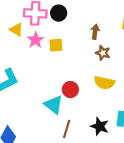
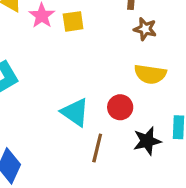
red circle: (70, 90) -> (120, 107), moved
black star: (100, 126) -> (147, 141), turned -30

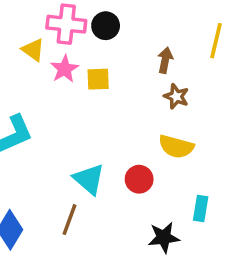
black star: (147, 141) -> (164, 237), moved
brown line: (97, 148) -> (69, 220), moved

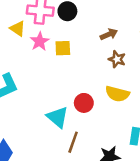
brown arrow: (165, 60) -> (109, 34), turned 56
red circle: (139, 179) -> (84, 103), moved
brown line: (69, 220) -> (73, 142), moved

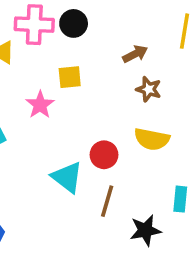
pink star: (40, 41) -> (40, 105), moved
brown line: (73, 142) -> (107, 201), moved

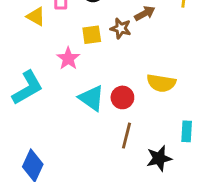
brown star: (149, 89) -> (121, 28), moved
cyan triangle: (67, 177) -> (92, 98), moved

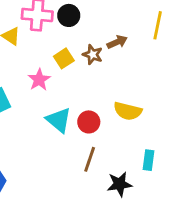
yellow square: (92, 35) -> (64, 58), turned -30

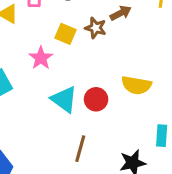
yellow square: (64, 58) -> (65, 34), turned -30
brown line: (90, 159) -> (80, 149), moved

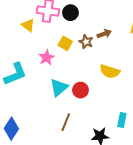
yellow semicircle: (136, 85) -> (110, 71), moved
cyan triangle: (64, 99) -> (59, 87), turned 36

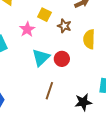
brown star: (86, 42) -> (64, 26), moved
yellow semicircle: (110, 71) -> (89, 39), turned 78

